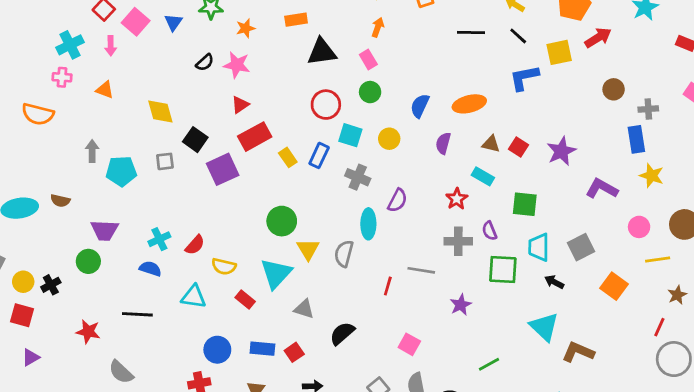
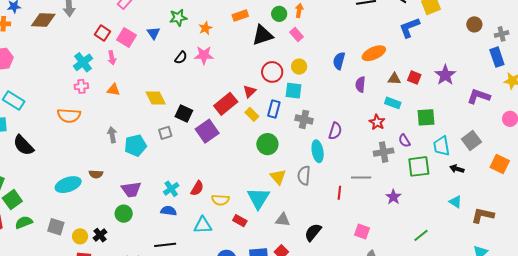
green circle: (370, 92) -> (279, 14), moved
red triangle: (240, 105) -> (250, 91), moved
yellow circle: (389, 139) -> (299, 67), moved
green circle: (282, 221) -> (267, 144), moved
cyan triangle: (544, 327) -> (455, 202), size x0.6

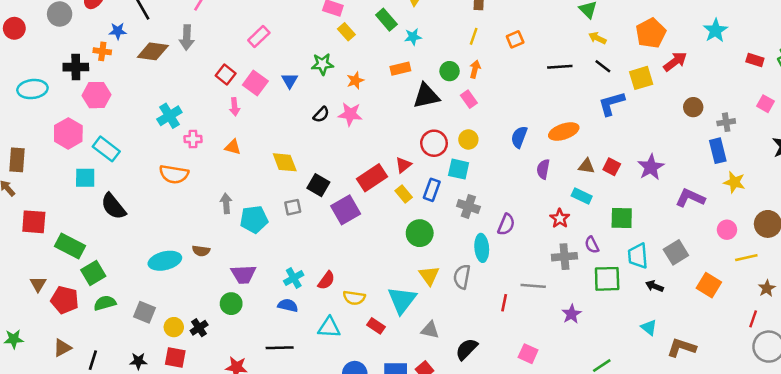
cyan cross: (83, 62) -> (169, 116), moved

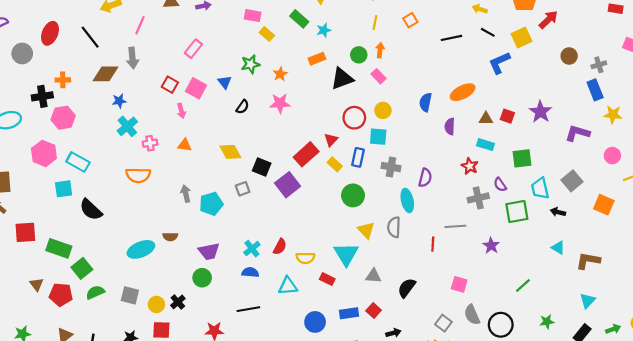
blue star: (118, 31) -> (119, 101), moved
black semicircle: (321, 115) -> (243, 107), moved

